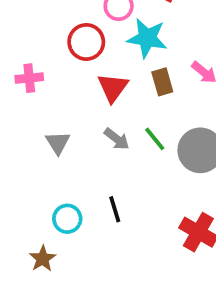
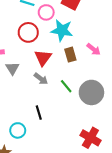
gray arrow: (117, 139) -> (41, 79), moved
gray triangle: (58, 143) -> (12, 68), moved
black line: (115, 209) -> (39, 113), moved

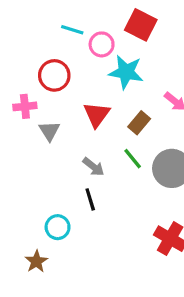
red circle: (28, 32) -> (54, 75), moved
brown rectangle: (70, 55) -> (139, 123), moved, turned 56
gray arrow: (41, 79) -> (93, 167), moved

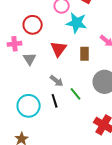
brown rectangle: (139, 123) -> (85, 54), turned -40
green line: (133, 159) -> (76, 94), moved
cyan circle: (58, 227) -> (29, 106), moved, size x1.5

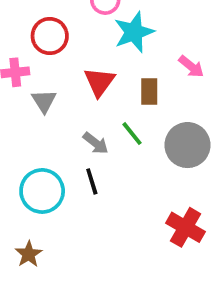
cyan star: (77, 23) -> (134, 32), turned -30
green line: (76, 94) -> (132, 134), moved

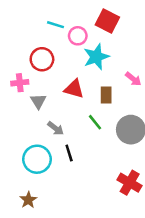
red triangle: (99, 82) -> (74, 89), turned -50
gray arrow: (96, 143) -> (56, 128), moved

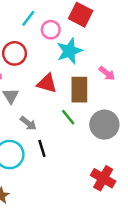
cyan line: (56, 25) -> (28, 18), turned -70
brown rectangle: (106, 95) -> (79, 90), size x1.5

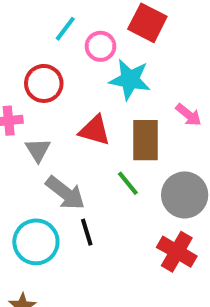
cyan star: (69, 51) -> (130, 80), turned 30
gray arrow: (28, 123) -> (65, 193), size x1.5
red cross: (103, 178) -> (177, 252), moved

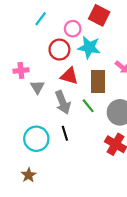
cyan line: (65, 29) -> (41, 19), moved
red circle: (44, 83) -> (59, 50), moved
gray arrow: (65, 193) -> (63, 102), moved, turned 30

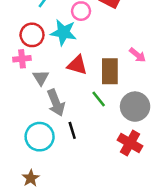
cyan star: (89, 47) -> (63, 32), moved
red circle: (59, 50) -> (32, 35), moved
gray arrow: (63, 102) -> (56, 103), moved

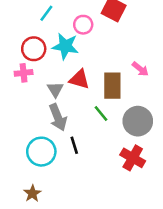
gray triangle: (41, 78) -> (55, 89), moved

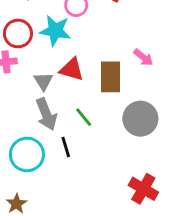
green line: (101, 113) -> (84, 117), moved
red cross: (133, 158) -> (143, 189), moved

